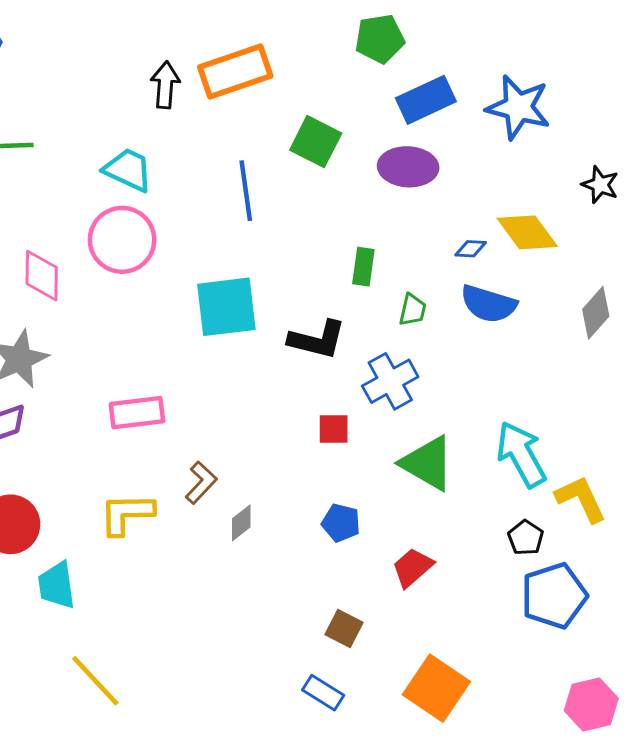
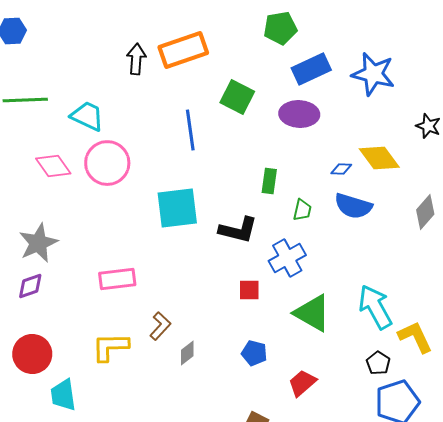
cyan trapezoid: (128, 170) -> (87, 116), moved
pink diamond: (42, 276) -> (53, 166), moved, turned -36

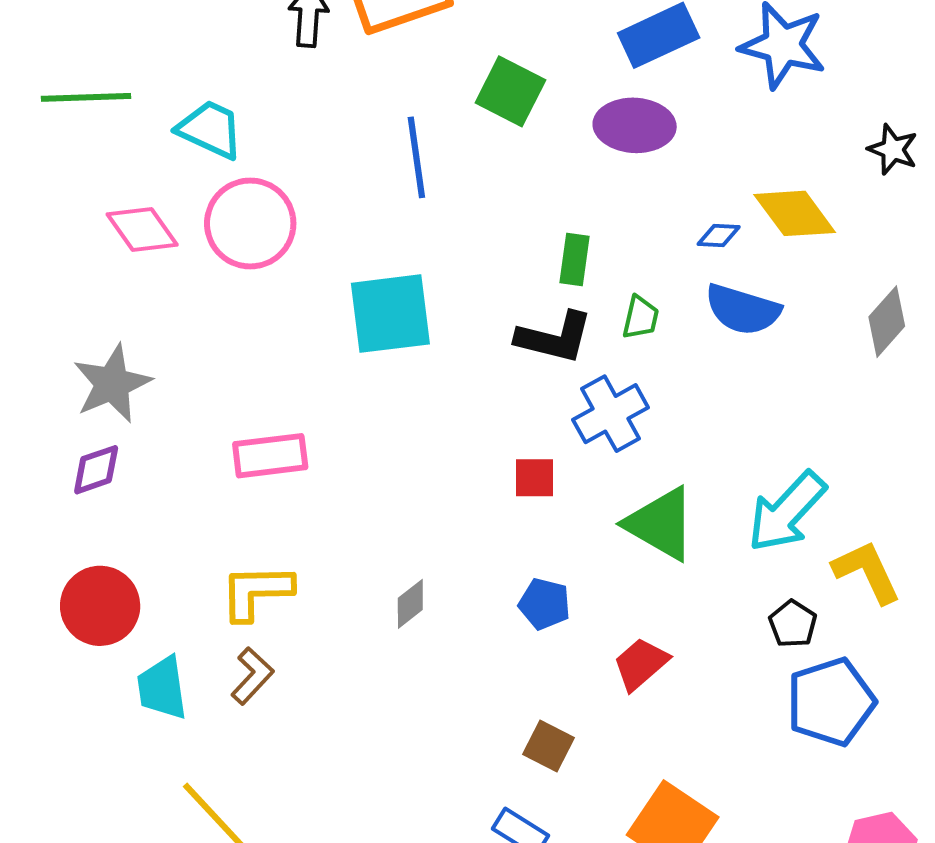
black L-shape: (238, 230) -> (554, 338), moved
cyan arrow: (375, 307) -> (787, 512), turned -108
brown L-shape: (160, 326) -> (252, 676), moved

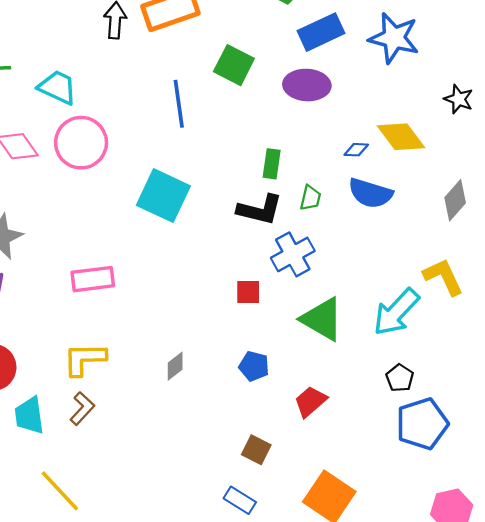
cyan square: (390, 314) -> (163, 196), turned 32
yellow L-shape: (867, 572) -> (443, 277), moved

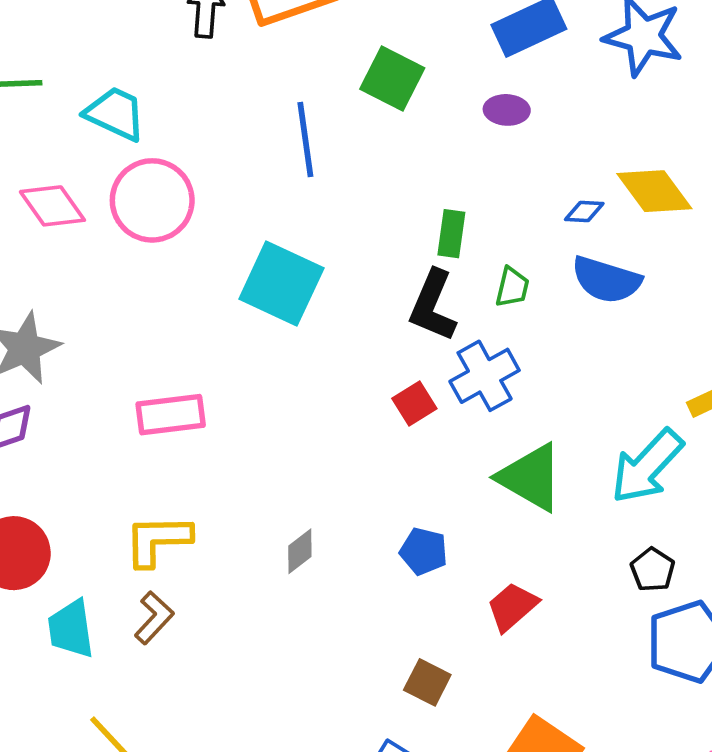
purple ellipse: (307, 85) -> (507, 110), size x0.6
black L-shape: (260, 210) -> (433, 306), turned 99
red square: (248, 292) -> (414, 404), moved, turned -32

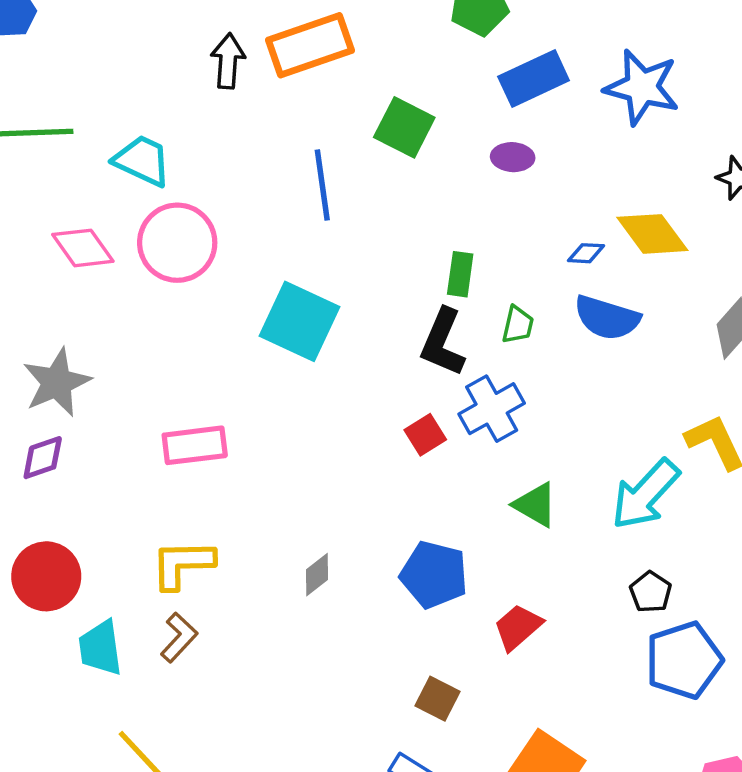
green triangle: (531, 477) -> (535, 505), size x0.7
blue pentagon: (424, 551) -> (434, 575), size x1.5

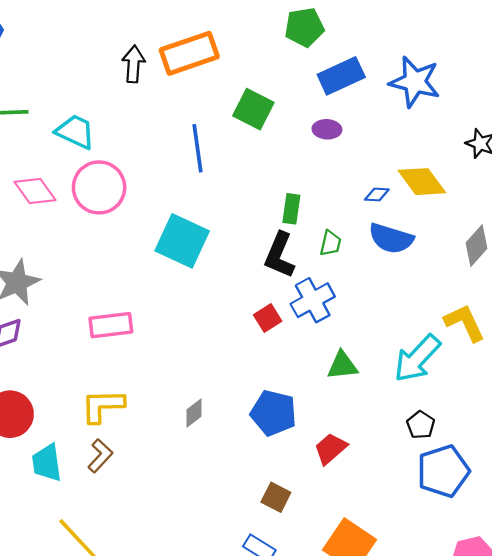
green triangle: (535, 505) -> (342, 366), turned -36

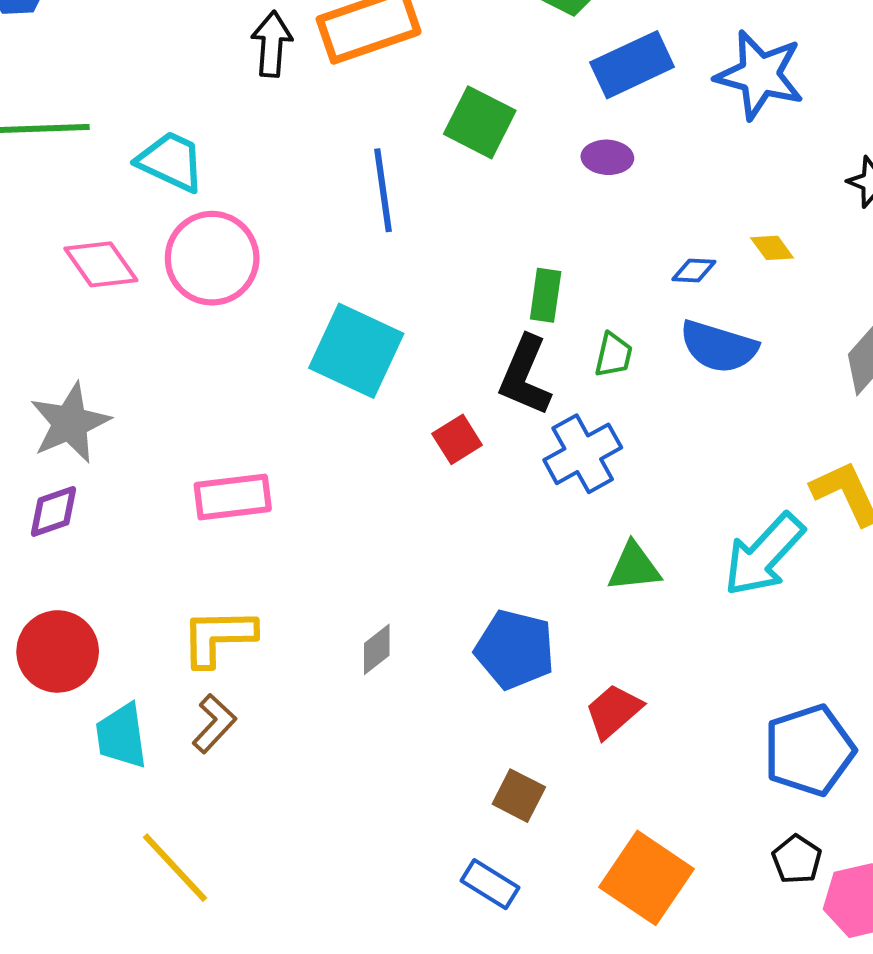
yellow diamond: (422, 182) -> (772, 248), size x0.5
red square: (268, 318) -> (457, 439), moved
black pentagon: (421, 425) -> (797, 859), moved

